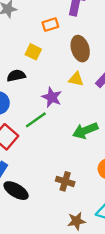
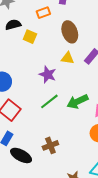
black semicircle: (16, 76) -> (13, 25), moved
green line: (36, 120) -> (49, 101), moved
brown cross: (65, 181) -> (50, 145), moved, turned -35

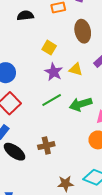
yellow square: (30, 37) -> (49, 48), moved
yellow triangle: (68, 58) -> (76, 69), moved

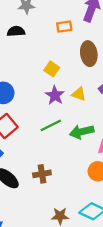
black semicircle: (25, 16) -> (16, 31), moved

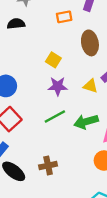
yellow triangle: (79, 94) -> (90, 86), moved
purple star: (55, 95) -> (58, 86), turned -30

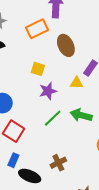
orange rectangle: (64, 17) -> (37, 29), size x1.5
green arrow: (86, 122) -> (81, 115), turned 45

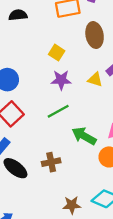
green arrow: (81, 115) -> (84, 136), moved

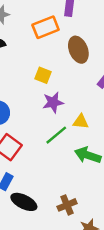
yellow triangle: (95, 80) -> (81, 122), moved
brown cross: (51, 162) -> (67, 205), moved

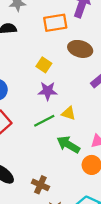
brown ellipse: (78, 50) -> (80, 49), turned -65
brown cross: (67, 205) -> (40, 185), turned 35

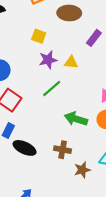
yellow triangle: (68, 113) -> (71, 62), moved
green arrow: (68, 145) -> (76, 119), moved

